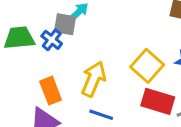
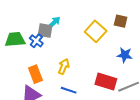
yellow square: (147, 66) -> (96, 31), moved
yellow arrow: (94, 79) -> (64, 67), size x0.7

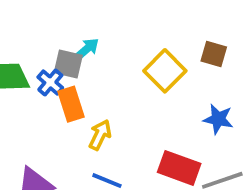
orange rectangle: (35, 74) -> (71, 104), moved

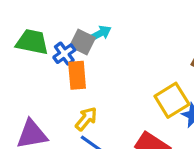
yellow square: (165, 71) -> (172, 100), moved
yellow arrow: (100, 135) -> (86, 119), moved

